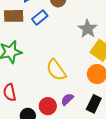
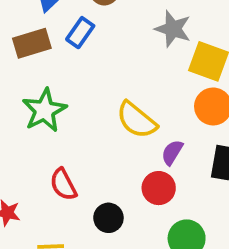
purple semicircle: (67, 99) -> (172, 152), moved
red circle: (48, 106) -> (159, 188), moved

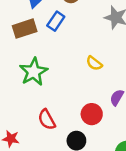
yellow semicircle: (137, 120) -> (94, 63), moved, size x0.6
red circle: (159, 188) -> (92, 114), moved

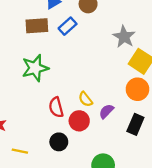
yellow semicircle: (94, 63) -> (85, 99), moved
red semicircle: (47, 120) -> (56, 107), moved

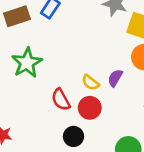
purple semicircle: (106, 111) -> (115, 78), moved

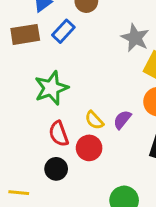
green star: (27, 63) -> (51, 88), moved
black circle: (74, 136) -> (56, 169), moved

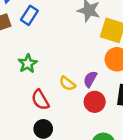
green star: (51, 88) -> (28, 64), size x0.7
red circle: (89, 148) -> (95, 102), moved

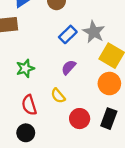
blue rectangle: (29, 15) -> (68, 34), moved
purple semicircle: (90, 79) -> (69, 67), moved

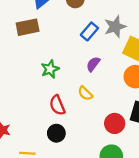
gray star: (94, 32) -> (115, 27), turned 30
red circle: (80, 119) -> (115, 123), moved

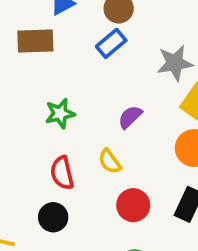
blue rectangle: (89, 31) -> (111, 43), moved
red circle: (115, 123) -> (133, 205), moved

